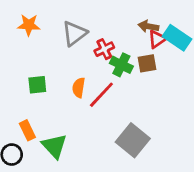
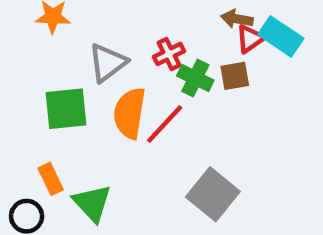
gray triangle: (74, 33) -> (108, 63), moved
green square: (37, 85) -> (66, 109), size x1.5
orange semicircle: (79, 88) -> (130, 113), size x1.6

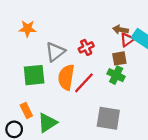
green cross: (195, 78) -> (116, 75), moved
gray square: (213, 194) -> (108, 118), turned -30
green triangle: (92, 203) -> (47, 123), turned 40

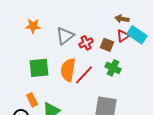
brown arrow: (120, 30) -> (122, 19), moved
gray triangle: (55, 52) -> (65, 36), moved
brown square: (119, 58) -> (107, 45), moved, turned 32

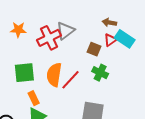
gray triangle: (65, 36) -> (65, 31), moved
red cross: (86, 43) -> (49, 38), moved, size x1.6
orange rectangle: (32, 100) -> (34, 98), moved

